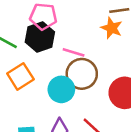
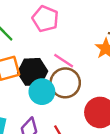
black hexagon: (40, 37) -> (33, 72), moved

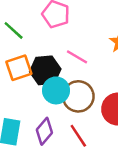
brown circle: (65, 83) -> (78, 96), moved

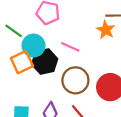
cyan circle: (56, 90) -> (33, 46), moved

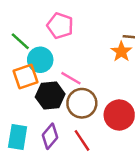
pink line: (70, 47) -> (71, 78), moved
black hexagon: (45, 62) -> (50, 96), moved

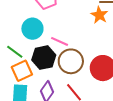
green line: (20, 41) -> (15, 52), moved
orange square: (25, 76) -> (22, 71), moved

